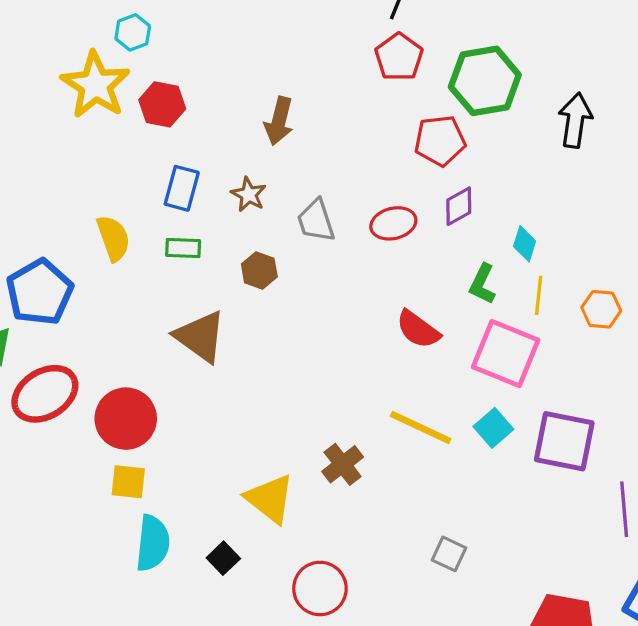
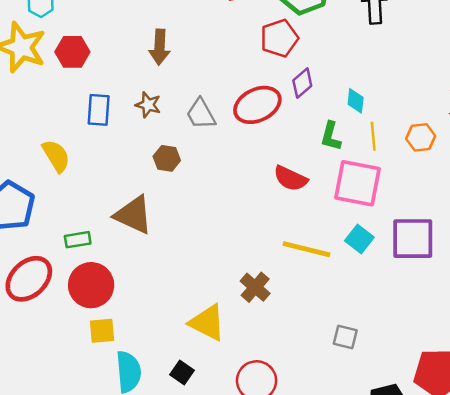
red ellipse: (393, 223) -> (257, 105), size x1.4
green rectangle: (183, 248) -> (78, 240), moved

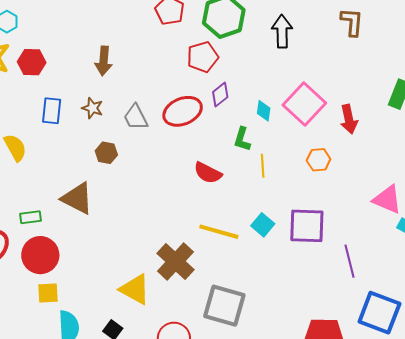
yellow line: (373, 136) -> (263, 166), moved
orange hexagon: (421, 137) -> (319, 160), moved
pink square: (358, 183) -> (304, 104), moved, turned 30
brown cross: (255, 287) -> (175, 261), size x1.5
gray square: (345, 337) -> (224, 306), moved, size x2.0

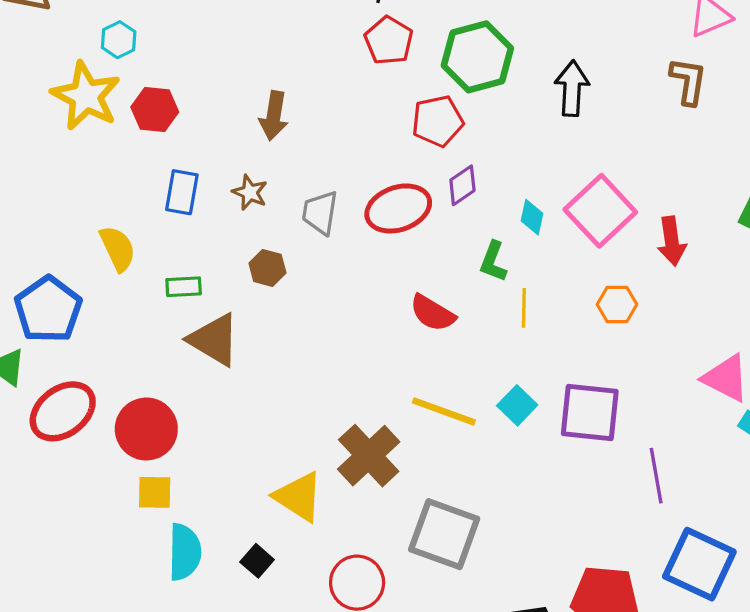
gray trapezoid: (136, 117) -> (320, 213), turned 32
green rectangle: (31, 217) -> (184, 287), moved

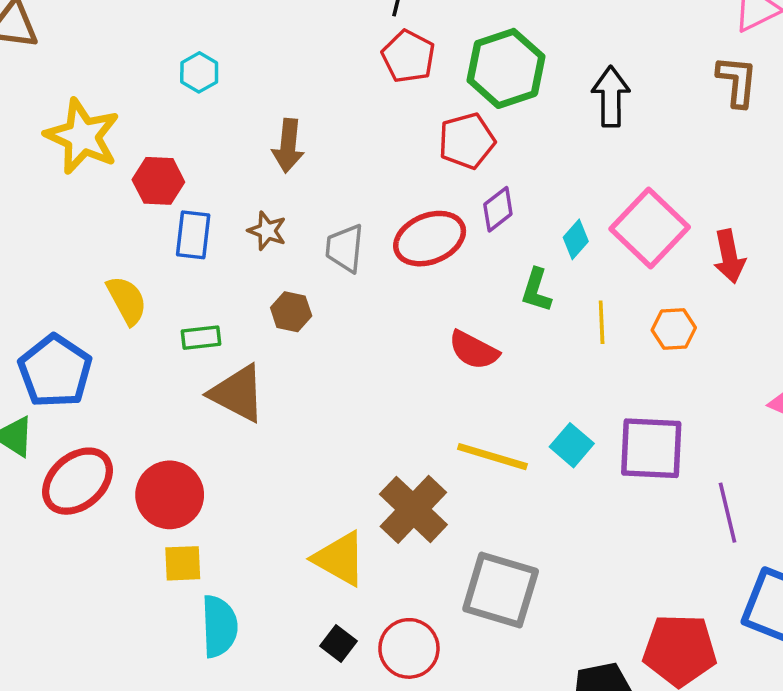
cyan hexagon: (119, 40) -> (199, 72), moved
red hexagon: (155, 110) -> (158, 181), moved
cyan diamond: (532, 217) -> (576, 239), turned 32
yellow line: (524, 308) -> (602, 322), moved
black square: (257, 561) -> (339, 643), moved

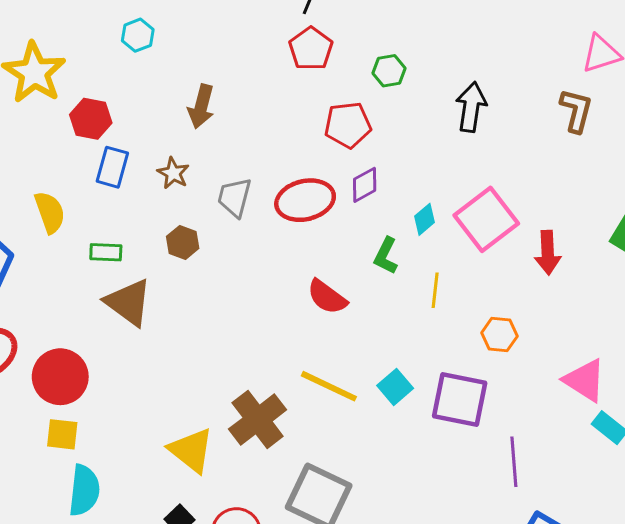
green hexagon: (506, 68) -> (389, 71), size x0.5
orange hexagon: (674, 329) -> (499, 334), moved

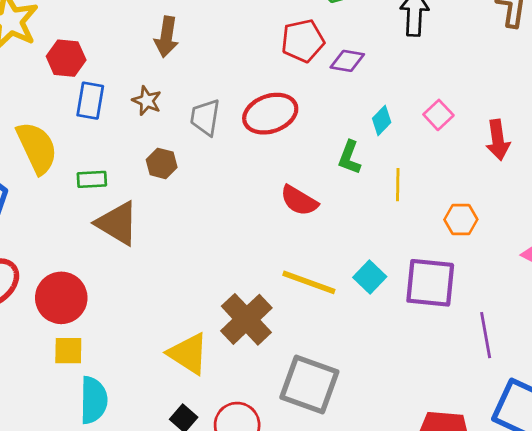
purple diamond: (365, 185) -> (347, 61), moved, turned 44
yellow semicircle: (50, 212) -> (37, 148), size x1.4
pink square: (486, 219) -> (438, 115), size x0.5

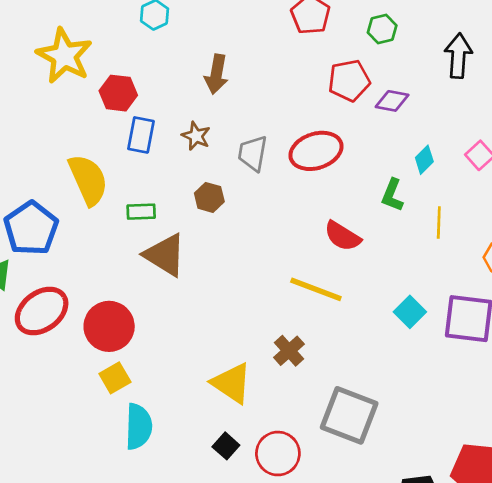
yellow line: (309, 282) -> (316, 289), moved
brown cross: (246, 319) -> (289, 351), size x0.6
yellow square: (68, 351) -> (115, 378), turned -32

